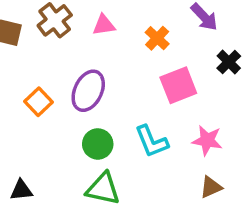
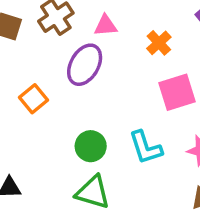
purple ellipse: (88, 91) -> (85, 65), moved

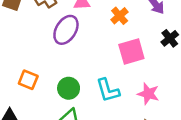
orange square: (34, 99) -> (28, 80), moved, turned -30

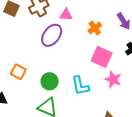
pink square: (131, 52) -> (102, 57), turned 35
pink star: (148, 94) -> (113, 79), moved

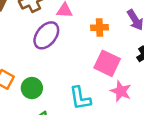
orange cross: (95, 28) -> (100, 28), turned 32
green circle: (50, 81) -> (32, 88), moved

